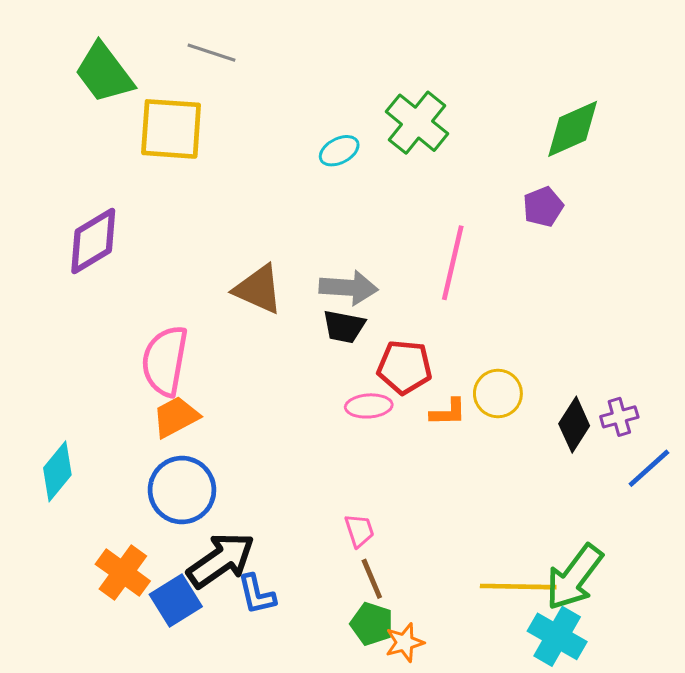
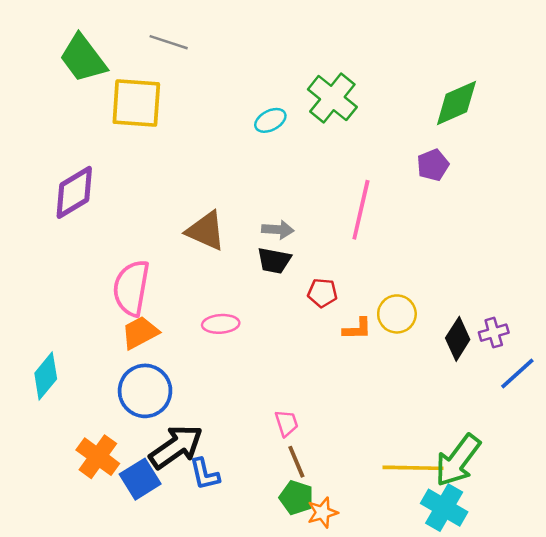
gray arrow: (349, 288) -> (278, 230), size x0.7
red pentagon: (405, 367) -> (322, 293), size x0.7
pink ellipse: (369, 406) -> (221, 324), moved

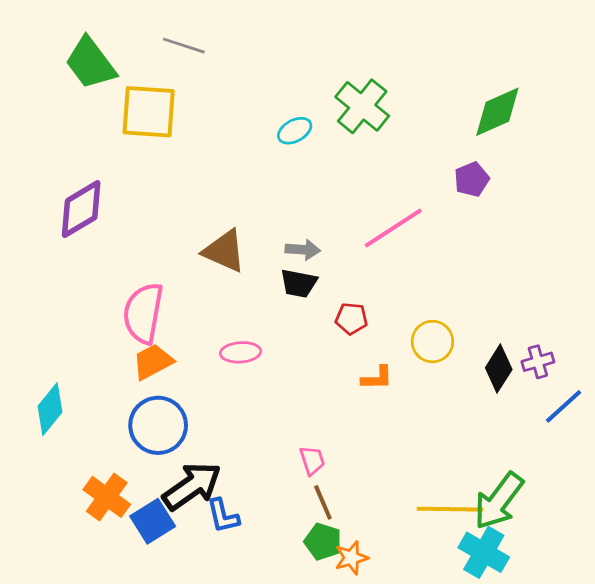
pink line: (361, 210) -> (393, 228), turned 44
orange L-shape: (357, 329) -> (377, 378), moved

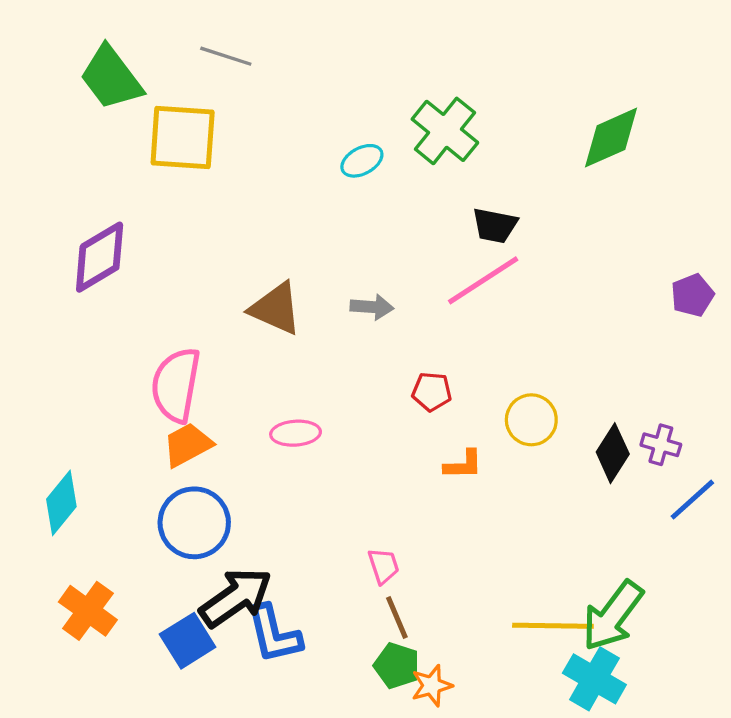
purple pentagon: (472, 179) -> (692, 295), moved
black trapezoid: (299, 283) -> (495, 226), moved
purple cross: (538, 362) -> (661, 445), turned 32
orange cross: (107, 497) -> (88, 611), moved
blue L-shape: (223, 516) -> (274, 634), size x1.4

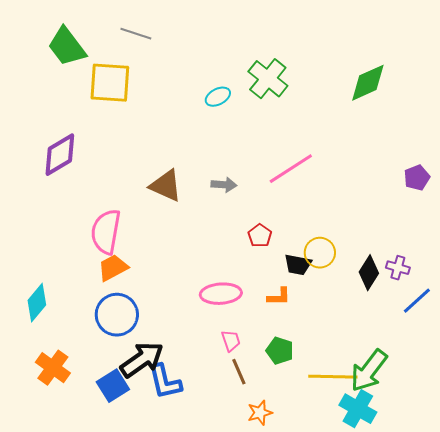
black trapezoid: (495, 226) -> (298, 265), moved
red pentagon: (432, 392) -> (260, 236), turned 30
pink ellipse: (296, 433) -> (221, 294), moved, size x1.4
orange L-shape: (463, 465) -> (279, 297), moved
green pentagon: (397, 666) -> (280, 351), moved

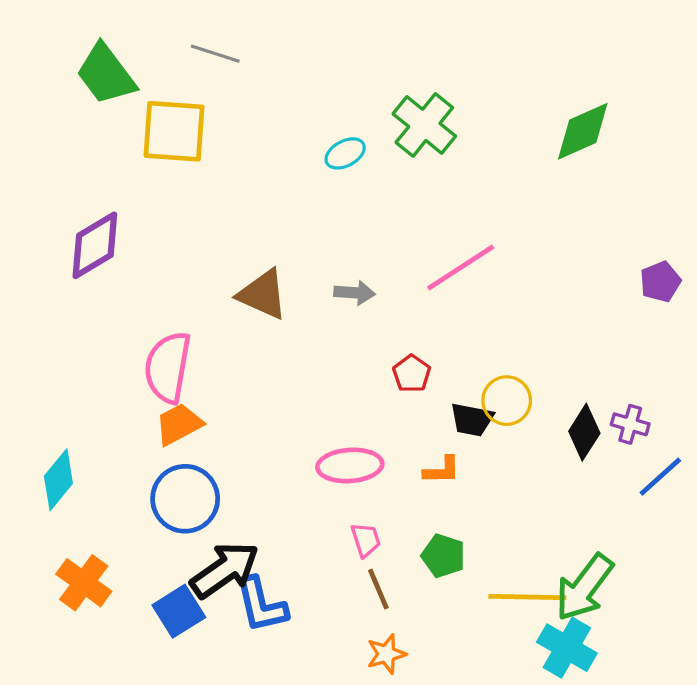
orange star: (260, 413) -> (386, 654), moved

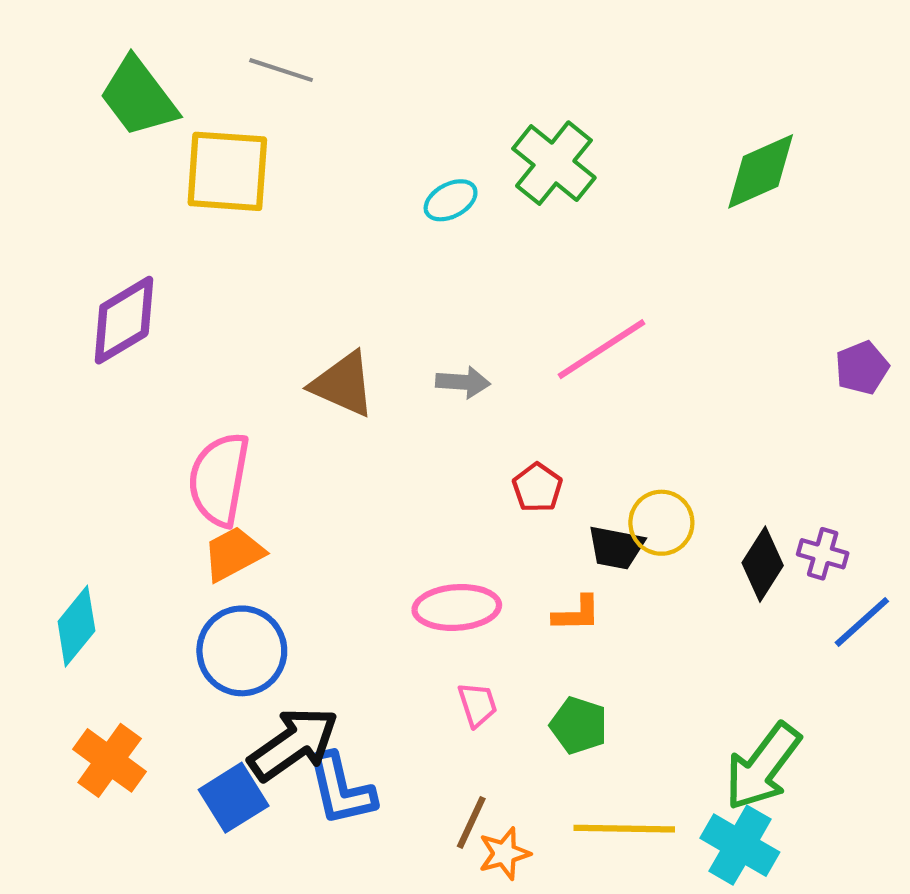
brown line: (378, 589) -> (471, 822), moved, turned 48
yellow line: (527, 597) -> (624, 829), moved

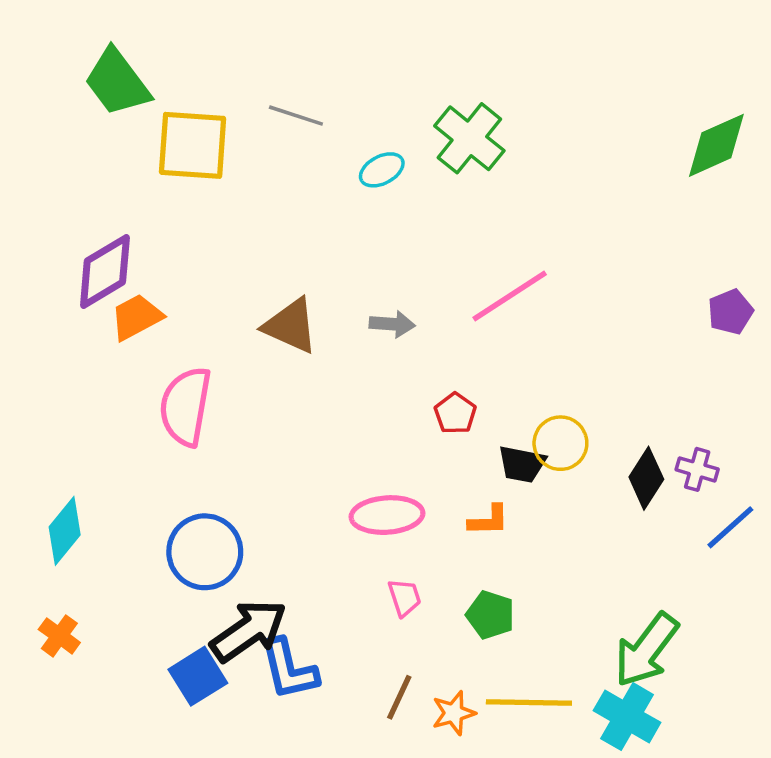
gray line: (281, 70) -> (296, 116), moved
green diamond: (761, 171) -> (716, 145), moved
orange trapezoid: (234, 554) -> (136, 317), moved
orange cross: (110, 760) -> (59, 636), moved, size x0.7
orange star: (504, 853) -> (454, 713), moved

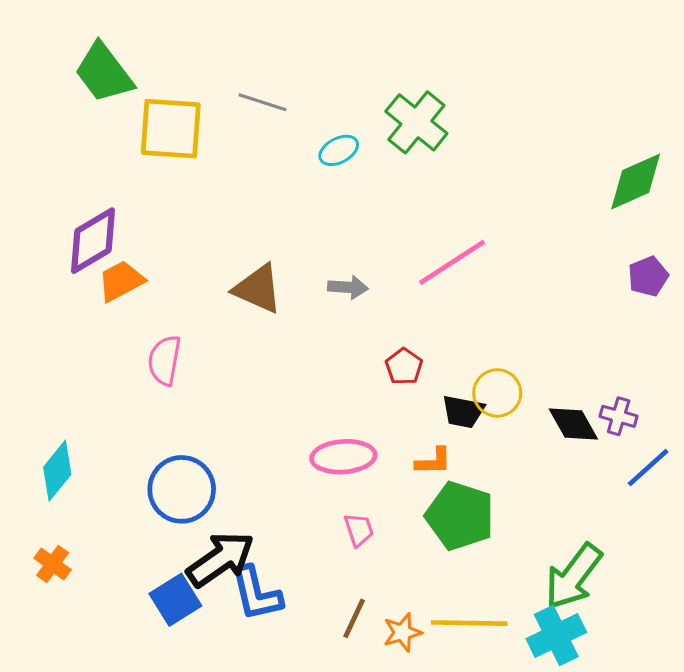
green diamond: (716, 145) -> (636, 182), moved
pink semicircle: (186, 406) -> (165, 360), size x0.7
black diamond: (646, 478) -> (573, 424), turned -62
green pentagon: (490, 615) -> (460, 516), moved, size x1.6
cyan cross: (627, 717) -> (556, 636), turned 34

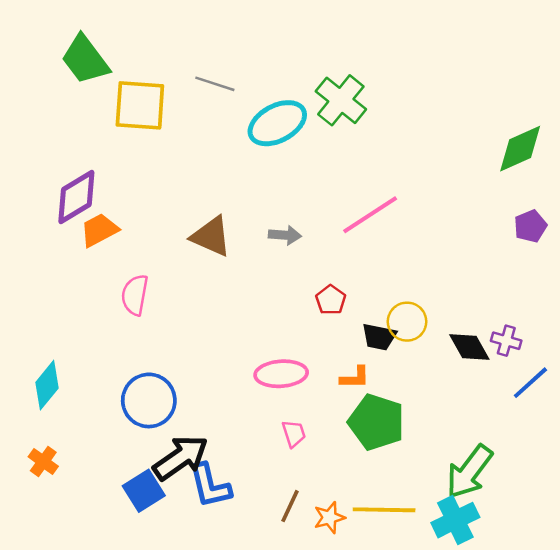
cyan ellipse: (339, 150) -> (277, 123), size x1.8

